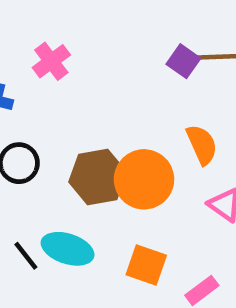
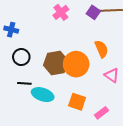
pink cross: (51, 61) -> (61, 12), moved
black line: (26, 256) -> (24, 83), moved, turned -48

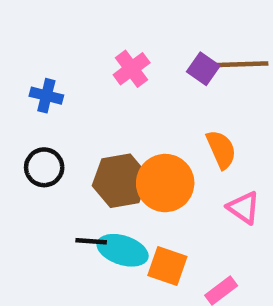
blue cross: (11, 30) -> (46, 96), moved
black line: (24, 83) -> (91, 241), moved
cyan ellipse: (43, 95) -> (123, 250), moved

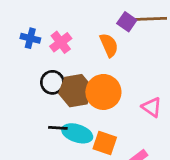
pink cross: (132, 69) -> (61, 42), moved
orange semicircle: (221, 149) -> (109, 45), moved
black circle: (44, 167) -> (52, 82), moved

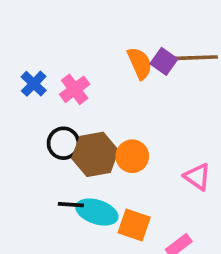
blue cross: (30, 38) -> (34, 84), turned 30
orange semicircle: (109, 45) -> (140, 63), moved
orange circle: (103, 92) -> (132, 156), size x0.7

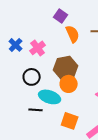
purple square: (164, 61) -> (61, 16), moved
brown hexagon: (95, 154) -> (66, 68), moved
cyan ellipse: (97, 212) -> (50, 97), moved

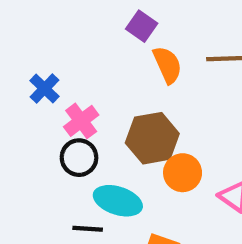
pink cross: (38, 48) -> (81, 121), moved
orange circle: (69, 84) -> (183, 173), moved

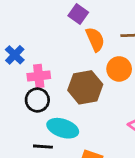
pink cross: (81, 121) -> (39, 76), turned 30
orange circle: (183, 173) -> (119, 69), moved

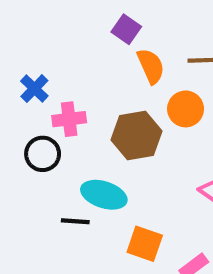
black circle: (37, 100) -> (43, 154), moved

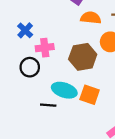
orange semicircle: (151, 66) -> (91, 18), turned -60
orange square: (145, 244) -> (90, 95), moved

